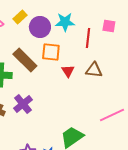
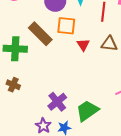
purple cross: (23, 104) -> (57, 102), moved

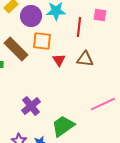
purple cross: (57, 102) -> (31, 106), moved

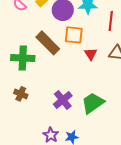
green trapezoid: (63, 126) -> (93, 103), moved

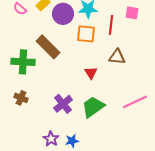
orange square: (74, 35) -> (86, 34), moved
red triangle: (91, 54) -> (91, 73), moved

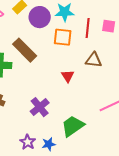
pink square: (132, 13) -> (109, 26), moved
green trapezoid: (93, 107) -> (73, 126), moved

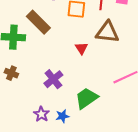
brown triangle: (94, 60) -> (107, 32), size x1.4

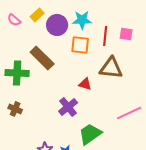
red triangle: (81, 48) -> (85, 84), turned -40
purple cross: (53, 79) -> (68, 107), moved

